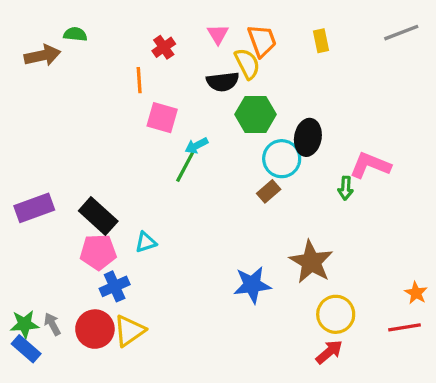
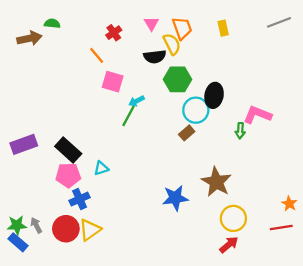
orange line: (139, 80) -> (97, 55), turned -36

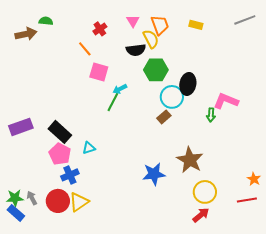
yellow rectangle: (223, 28) -> (196, 25), turned -64
pink pentagon: (68, 175) -> (60, 154), turned 30

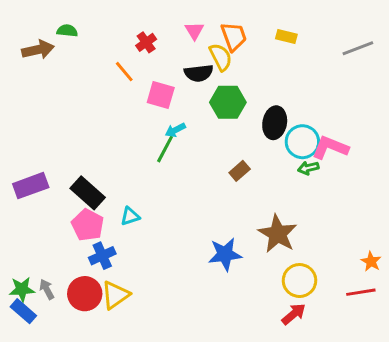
gray line: (245, 20) -> (358, 48), moved
pink square: (99, 72) -> (161, 95), moved
cyan circle: (172, 97) -> (302, 142), moved
green arrow: (211, 115) -> (308, 168), turned 72

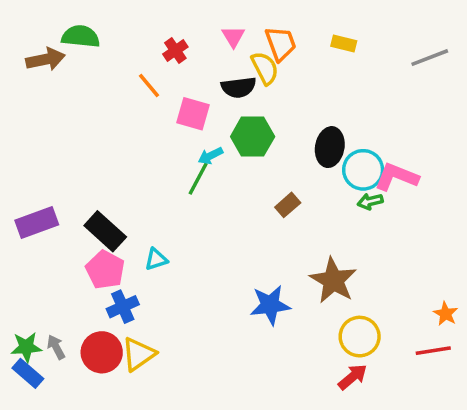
green semicircle: (67, 31) -> (81, 36), size x1.5
green hexagon: (228, 102) -> (253, 137), moved

